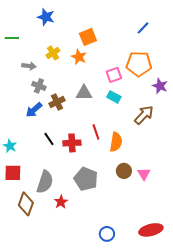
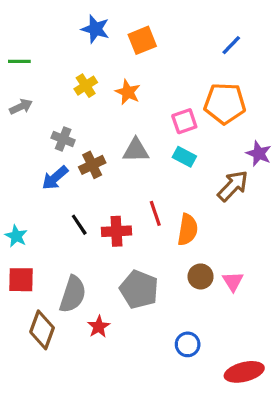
blue star: (46, 17) -> (95, 29), moved
orange square: (88, 37) -> (142, 40), moved
gray arrow: (29, 66) -> (21, 107), moved, turned -32
purple star: (160, 86) -> (259, 154), moved
blue circle: (107, 234) -> (188, 344), moved

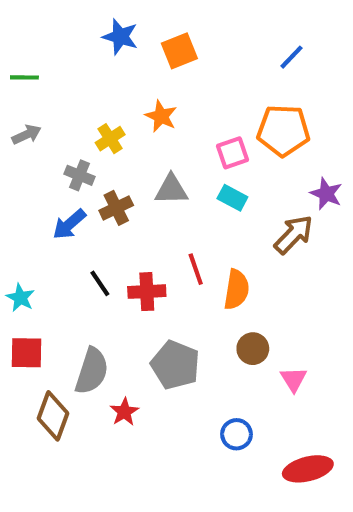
yellow cross: (86, 86) -> (110, 139), moved
pink triangle: (233, 281) -> (294, 379), moved

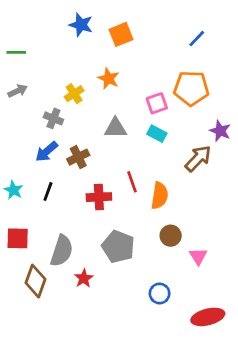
brown cross: (116, 208) -> (78, 157), moved
black line: (100, 283) -> (48, 192), moved, turned 54
cyan star: (20, 298) -> (13, 190), moved

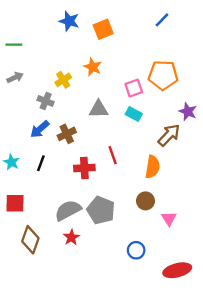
blue line: (197, 39) -> (162, 20), moved
orange semicircle: (160, 196) -> (153, 167), moved
gray semicircle: (62, 251) -> (68, 210), moved, turned -136

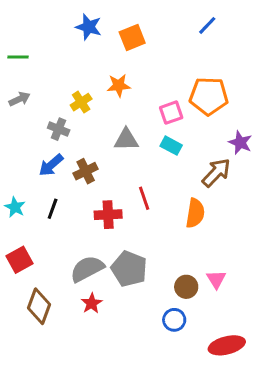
orange star: (93, 67) -> (119, 86), turned -30
brown circle: (145, 201) -> (186, 287), moved
red square: (15, 203) -> (19, 260), turned -30

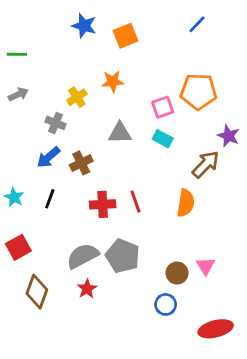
red line: (144, 198) -> (136, 202), moved

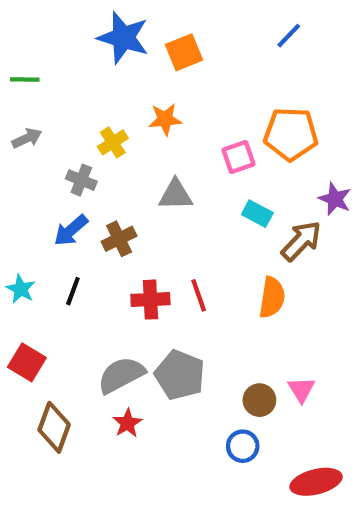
blue star: (84, 26) -> (123, 38), size x1.4
cyan rectangle: (163, 139) -> (257, 214), moved
red square: (18, 247) -> (27, 362), turned -30

